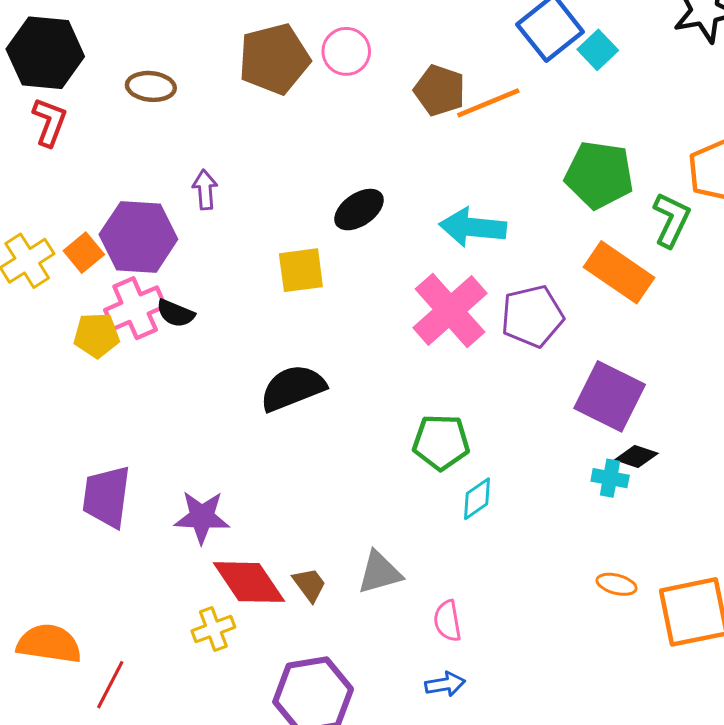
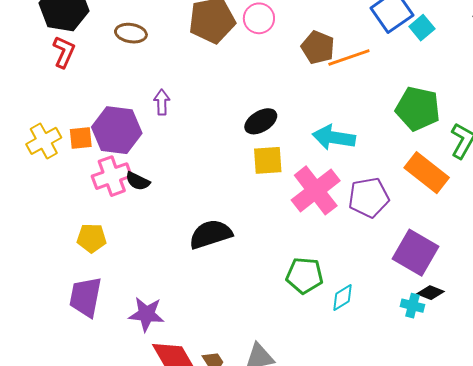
orange square: (84, 253) -> (81, 138), turned 30
yellow square: (301, 270) -> (268, 160), moved
yellow pentagon: (97, 335) -> (92, 238), moved
cyan diamond: (477, 499) -> (342, 297), moved

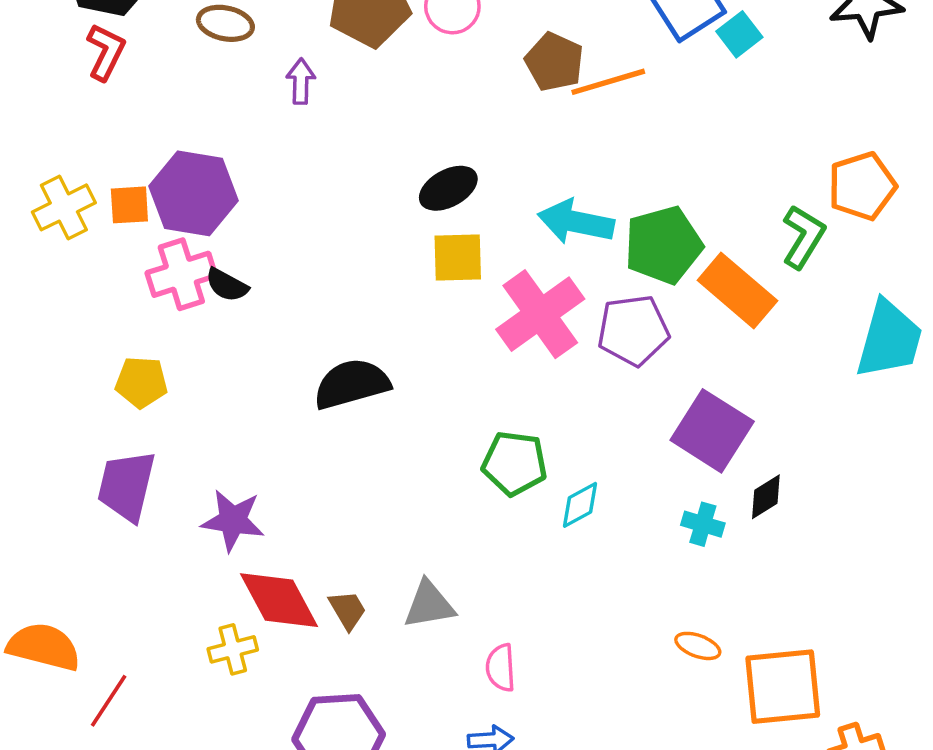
purple arrow: (162, 102) -> (301, 81), moved
green pentagon: (418, 109) -> (663, 245), moved, turned -30
black diamond: (430, 293) -> (766, 497), moved, turned -56

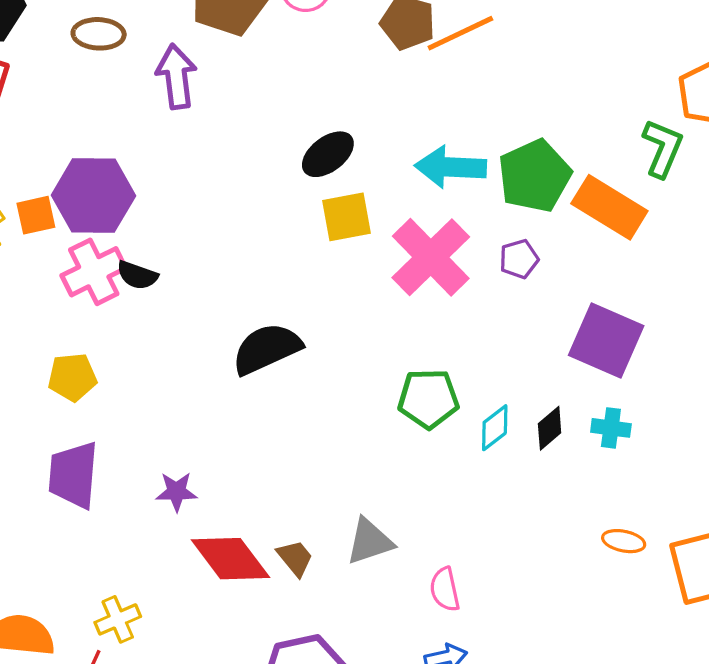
purple arrow: (301, 81) -> (176, 77), size x1.5
purple pentagon: (633, 330) -> (519, 259), size x0.6
black diamond: (766, 497) -> (550, 428), moved
purple star: (233, 520) -> (176, 492), size x0.7
yellow cross: (233, 649) -> (118, 619), moved

